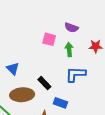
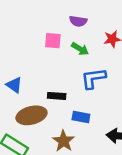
green arrow: (69, 49) -> (80, 49), turned 136
black rectangle: (44, 83) -> (57, 96), turned -32

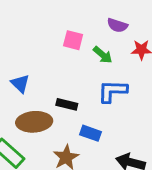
purple semicircle: (78, 21) -> (117, 25), moved

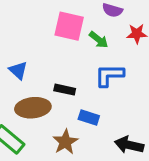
pink square: (73, 40) -> (69, 26), size x1.5

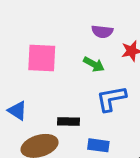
pink square: (69, 26) -> (42, 58), moved

